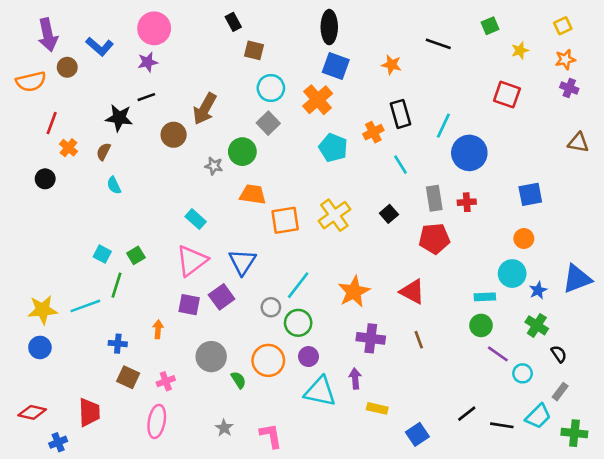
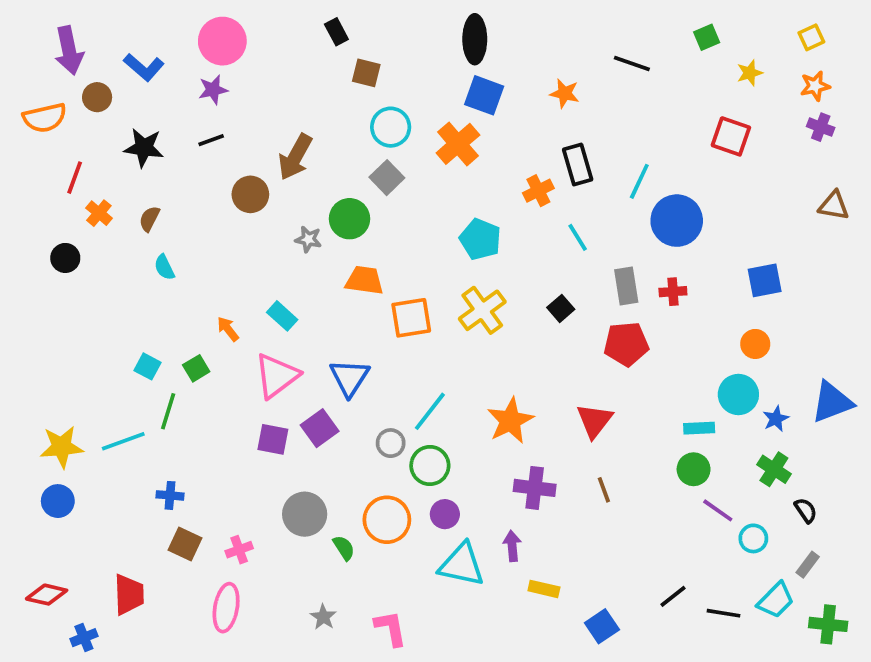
black star: (119, 118) -> (144, 148), moved
cyan pentagon: (333, 148) -> (480, 239), moved
red triangle: (412, 292) -> (594, 421), turned 40
orange arrow: (158, 329) -> (228, 329), moved, turned -42

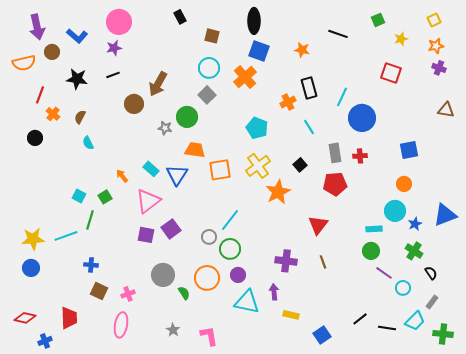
brown square: (366, 73) -> (212, 36), moved
blue triangle: (349, 378) -> (177, 175), moved
orange star: (510, 421) -> (278, 192), moved

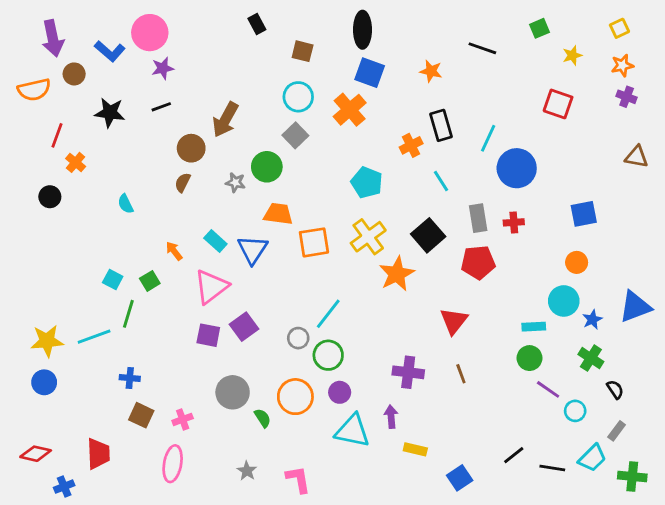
pink circle: (119, 22) -> (150, 33), moved
brown semicircle: (80, 117) -> (183, 182), moved
black square: (300, 165) -> (428, 235), size x1.6

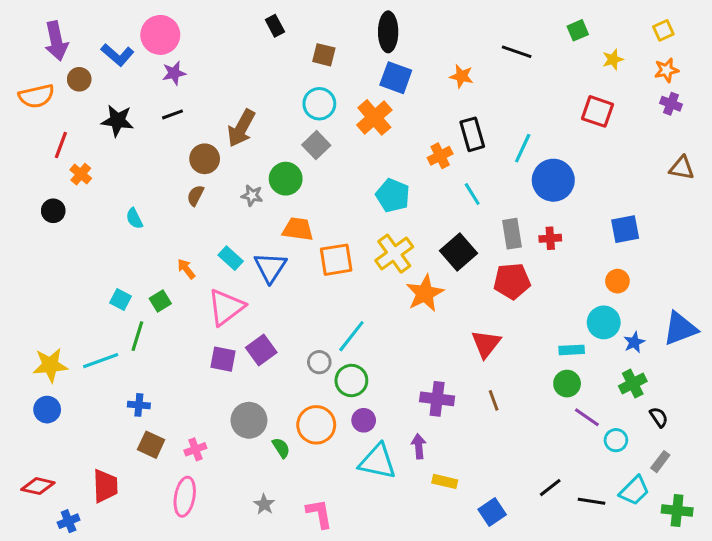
green cross: (591, 358) -> (633, 384), turned 30

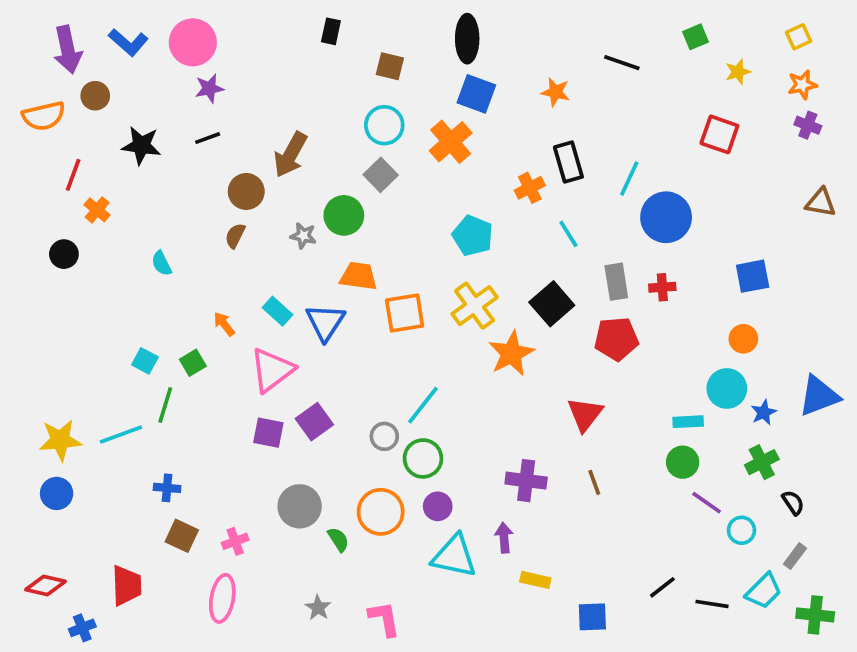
black rectangle: (275, 26) -> (331, 31), turned 40
blue L-shape: (117, 55) -> (128, 42), moved
blue square: (492, 512) -> (592, 617), turned 32

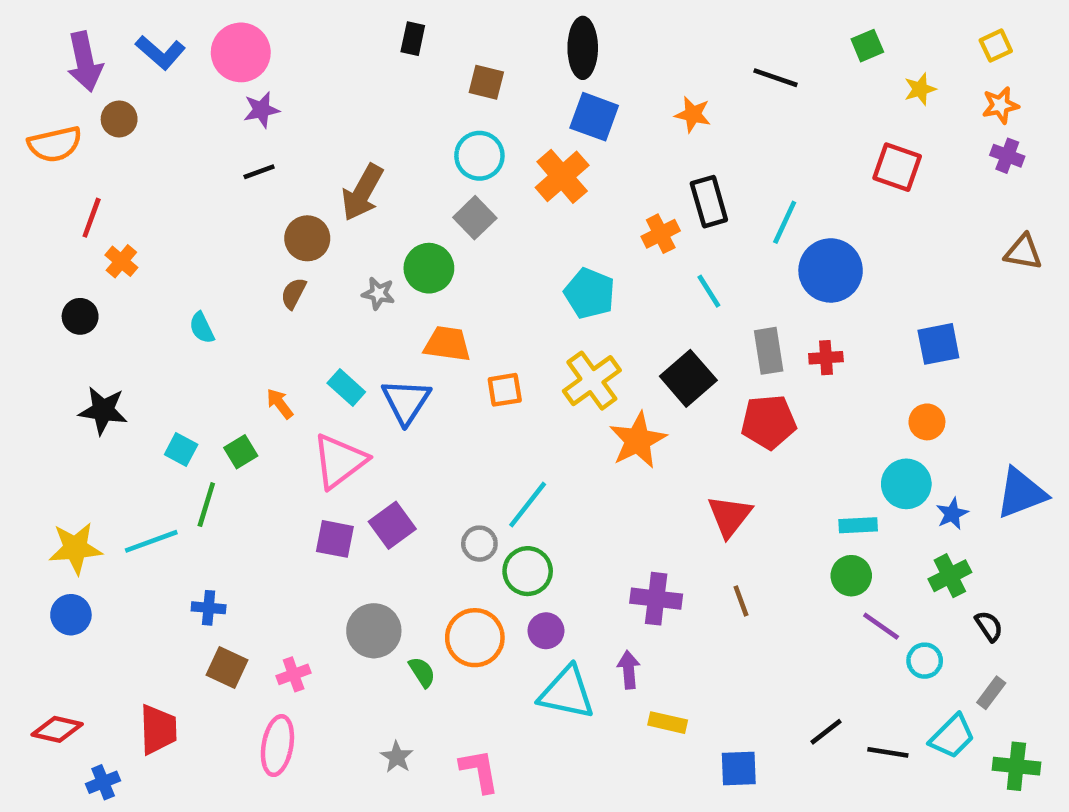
black star: (141, 145) -> (103, 410), moved
orange square: (405, 313) -> (505, 390), size x0.7

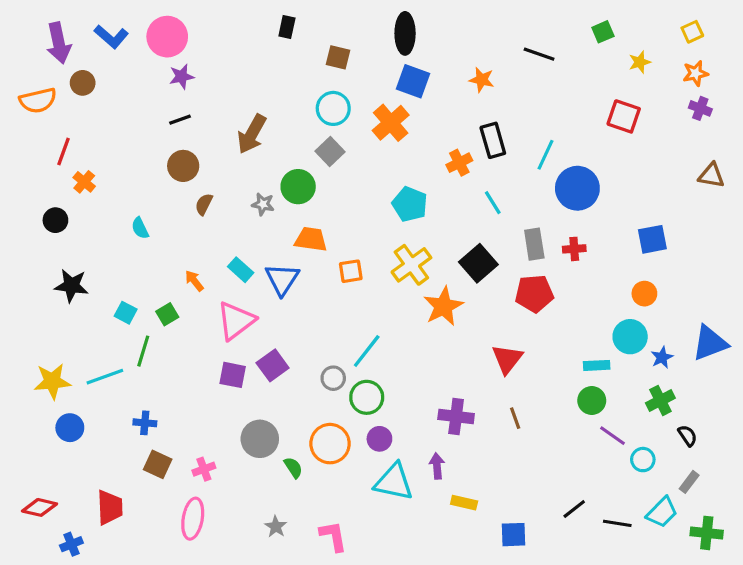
brown circle: (307, 238) -> (183, 166), moved
blue circle: (71, 615) -> (70, 428), moved

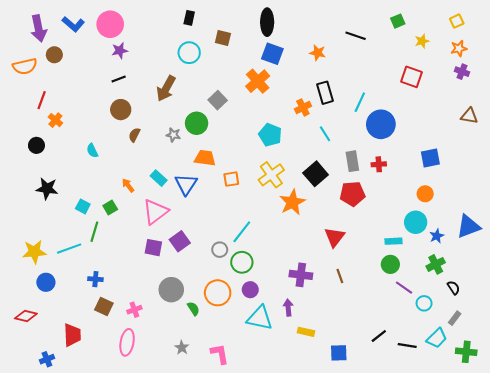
cyan circle: (333, 108) -> (189, 53), moved
red diamond: (40, 507) -> (26, 316), moved

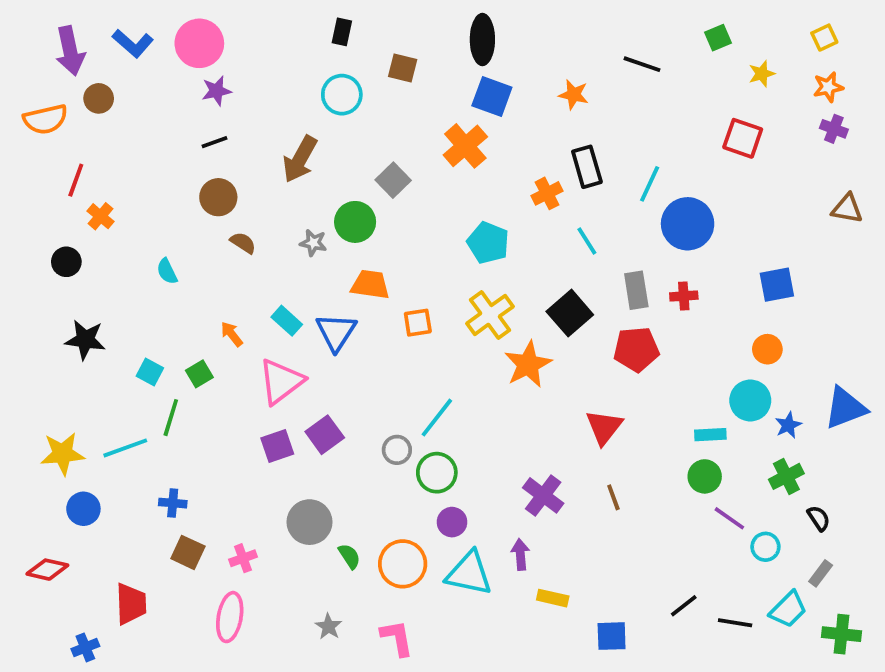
brown semicircle: (134, 135) -> (243, 243), turned 96
purple square: (153, 248) -> (277, 446), turned -30
purple cross: (301, 275) -> (543, 495), turned 30
orange circle: (218, 293) -> (403, 564), moved

